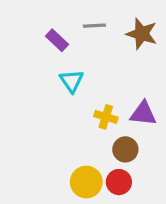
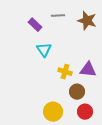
red circle: (119, 182) -> (85, 112), moved

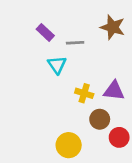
gray line: (58, 16) -> (75, 43), moved
red circle: (85, 112) -> (119, 137), moved

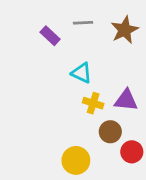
brown star: (113, 27) -> (125, 30), turned 30
gray line: (75, 43) -> (83, 23), moved
cyan triangle: (57, 65) -> (82, 73), moved, turned -30

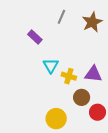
gray line: (83, 23) -> (61, 17), turned -64
purple rectangle: (50, 36) -> (35, 37), moved
cyan triangle: (82, 73) -> (51, 66), moved, turned 35

